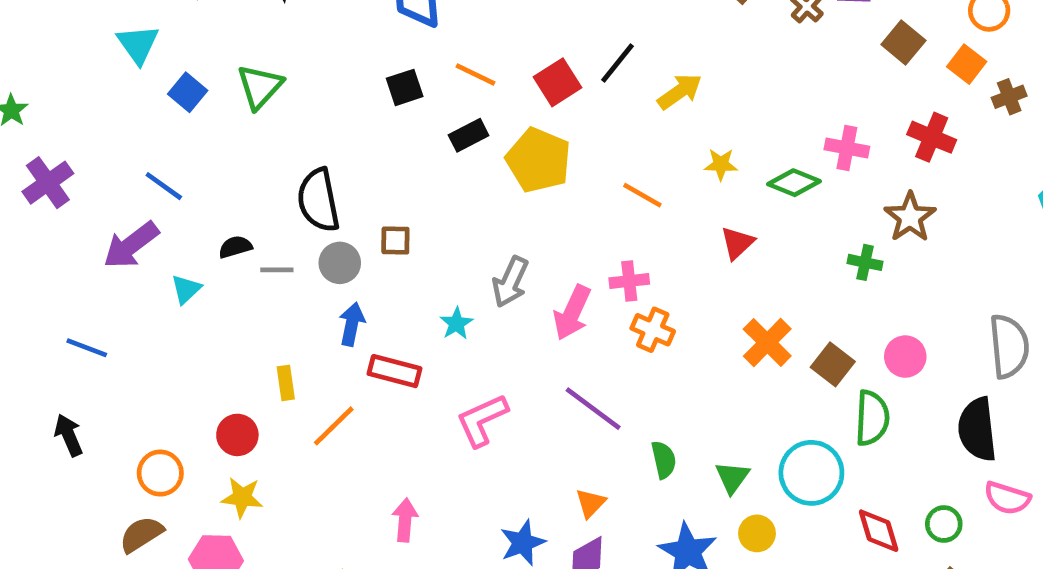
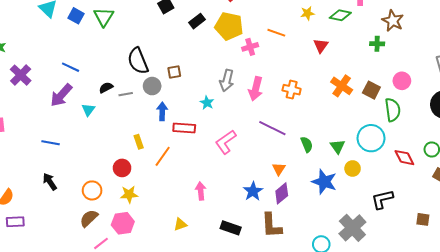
blue square: (188, 92) -> (76, 16), moved
pink cross: (629, 281) -> (250, 47), moved

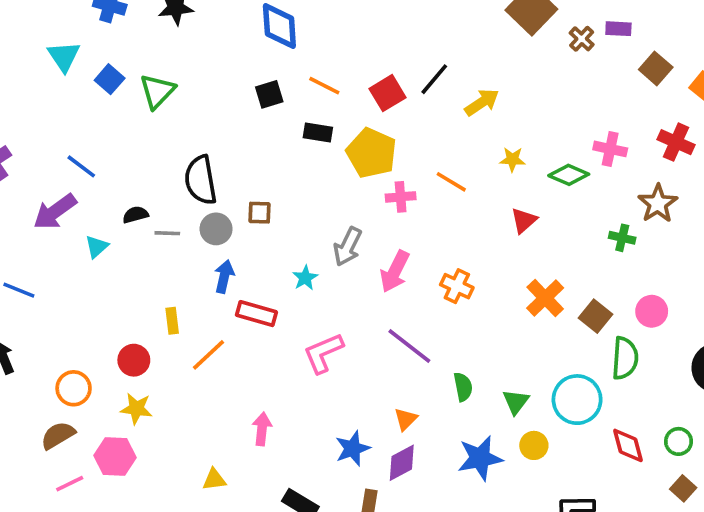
black rectangle: (197, 21) -> (318, 132), turned 35
blue star: (324, 182) -> (480, 458), turned 30

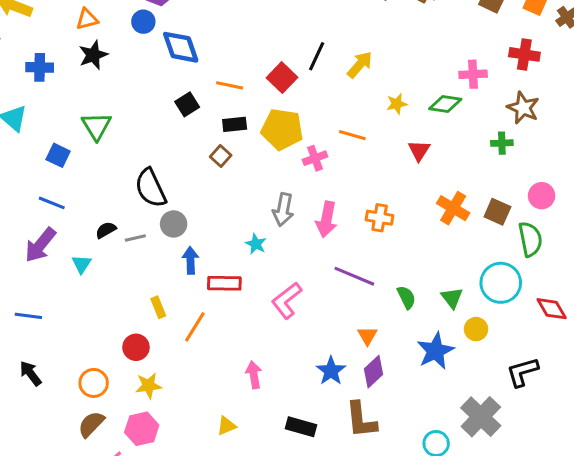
blue square: (110, 79) -> (58, 155), moved
brown square: (259, 213) -> (221, 156), moved, turned -35

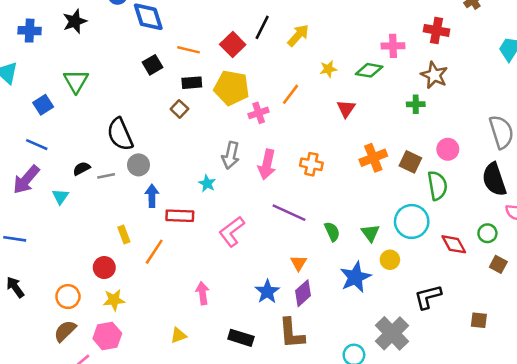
orange line: (352, 135) -> (290, 94), turned -70
blue square: (58, 155) -> (43, 105), turned 30
orange cross: (453, 208) -> (373, 158), turned 36

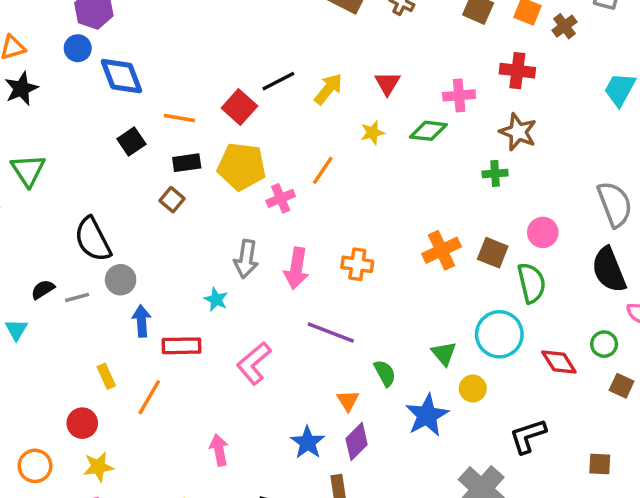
black line: (262, 27) -> (278, 81), turned 40
red triangle: (346, 109) -> (387, 83), moved
green semicircle: (332, 232) -> (385, 373), moved

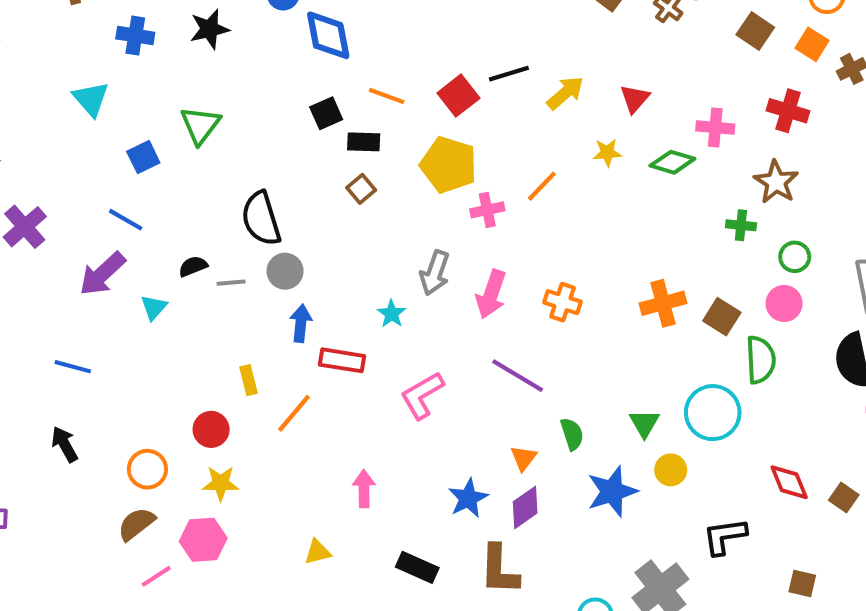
black rectangle: (187, 163) -> (364, 142), moved
green circle: (604, 344) -> (795, 257), moved
red diamond: (559, 362) -> (789, 482), moved

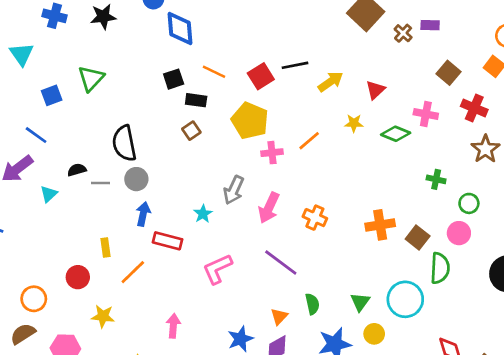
brown square: (755, 31) -> (448, 73), moved
brown star: (776, 182) -> (485, 149), moved
yellow star: (221, 483) -> (103, 316), moved

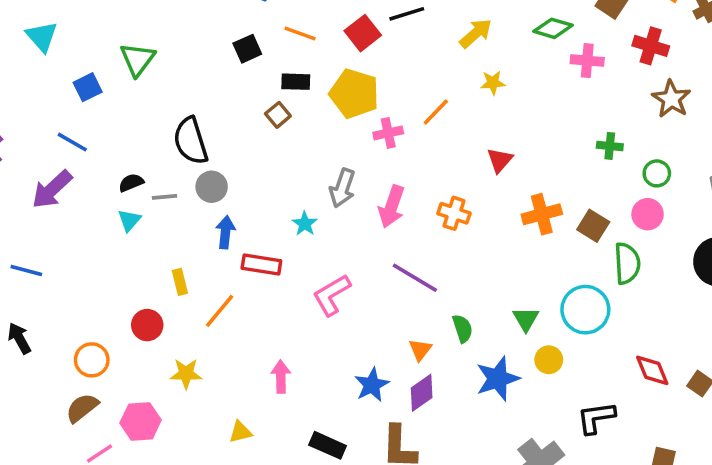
yellow arrow: (330, 82) -> (476, 33), moved
red triangle: (375, 90) -> (500, 160), moved
black rectangle: (196, 100) -> (296, 82), moved
green diamond: (396, 134) -> (553, 28), moved
cyan triangle: (49, 194) -> (129, 220), moved

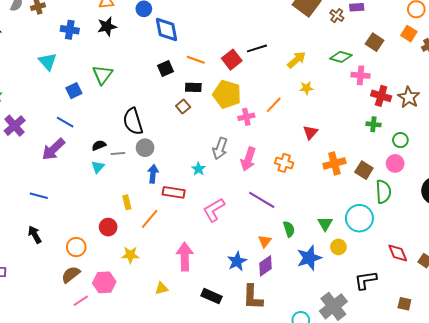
red cross: (651, 46) -> (381, 96), moved
pink arrow: (281, 377) -> (185, 257), size x1.5

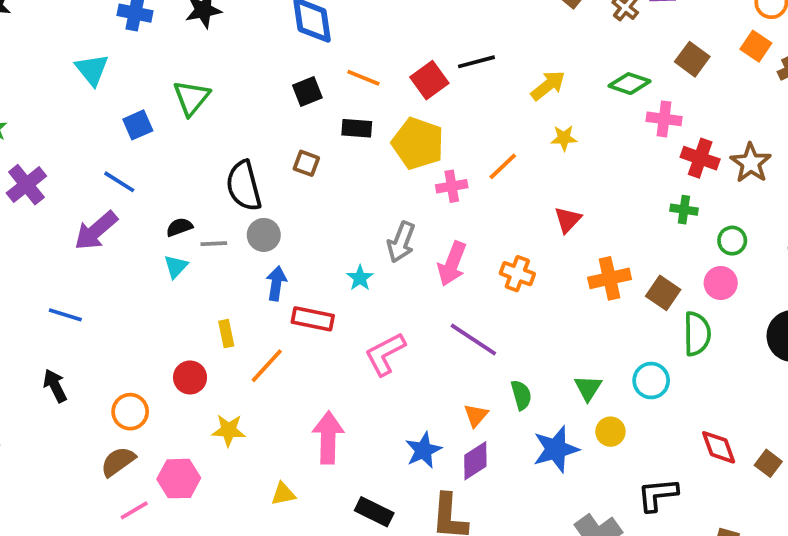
brown square: (183, 106) -> (306, 163), moved, turned -32
cyan circle: (359, 218) -> (651, 381), size x0.7

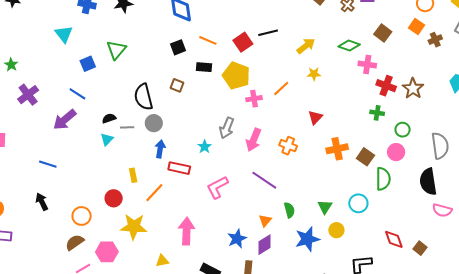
yellow star: (229, 430) -> (134, 227), size x1.5

